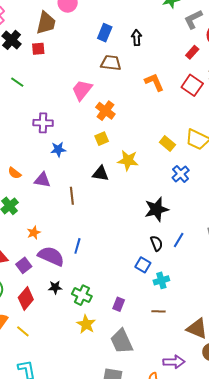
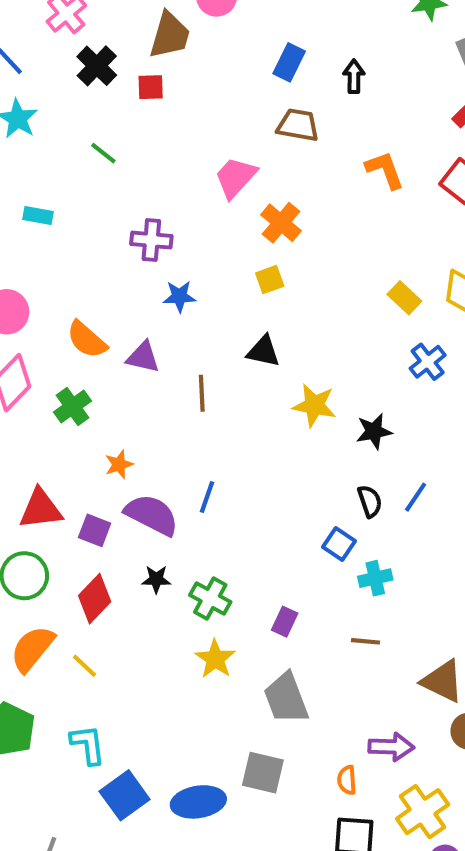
yellow star: (128, 160) -> (314, 405), moved
orange semicircle: (15, 173) -> (87, 340), size x1.5
black star: (157, 209) -> (374, 431), size x0.7
purple square: (24, 265) -> (95, 530), turned -35

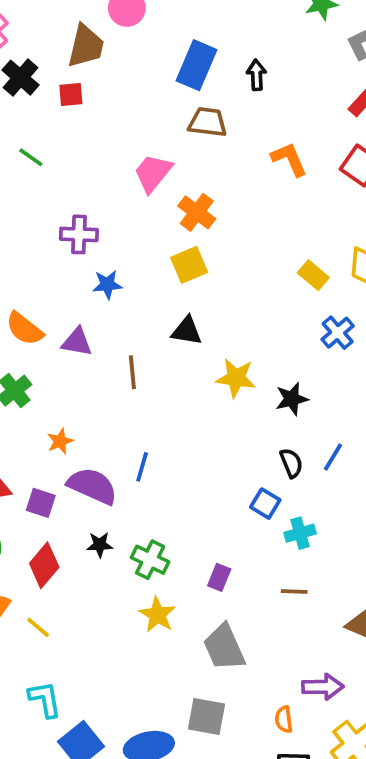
blue rectangle: (289, 62) -> (196, 65), size x1.4
yellow square: (270, 280) -> (189, 265), size x1.4

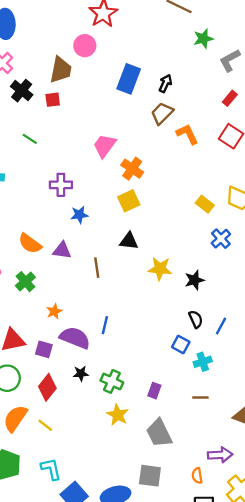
black arrow: (256, 75) -> (165, 83), turned 30
brown trapezoid: (208, 122) -> (162, 113), moved, turned -50
blue line: (333, 457) -> (221, 326), moved

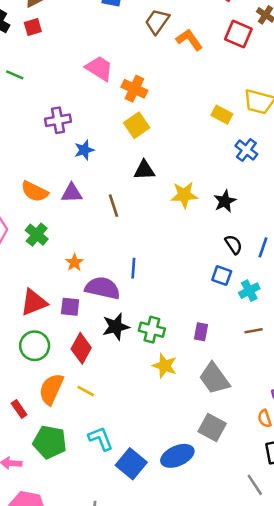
pink trapezoid: (105, 146) -> (99, 68), turned 95
black star: (81, 373) -> (116, 327), size x1.5
gray square: (150, 476) -> (212, 428), turned 30

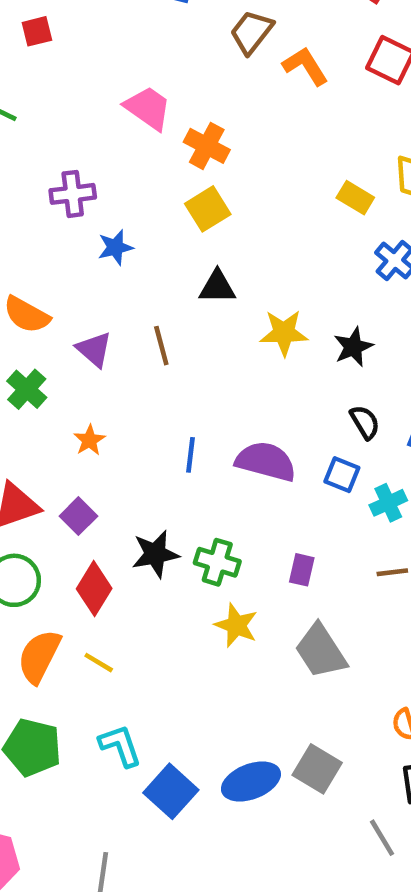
purple triangle: (72, 193) -> (94, 349), moved, turned 40
purple semicircle: (103, 288) -> (266, 461), moved
purple square: (70, 307) -> (78, 516), turned 36
gray square: (212, 428) -> (317, 769), moved

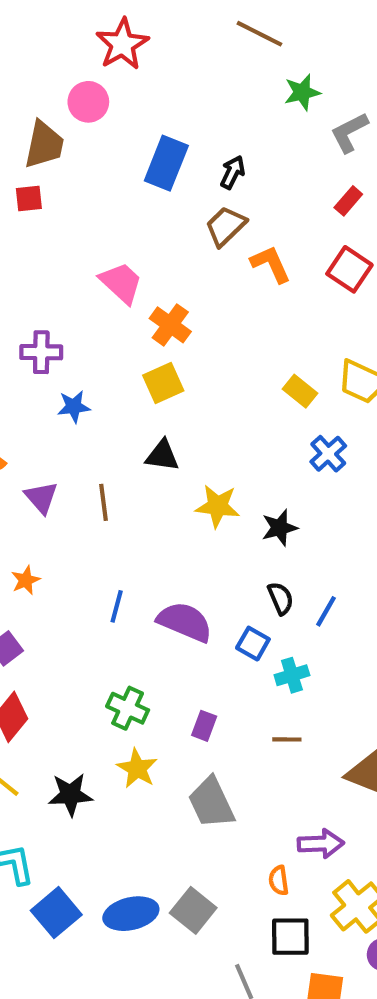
black star: (155, 554) -> (70, 795), moved

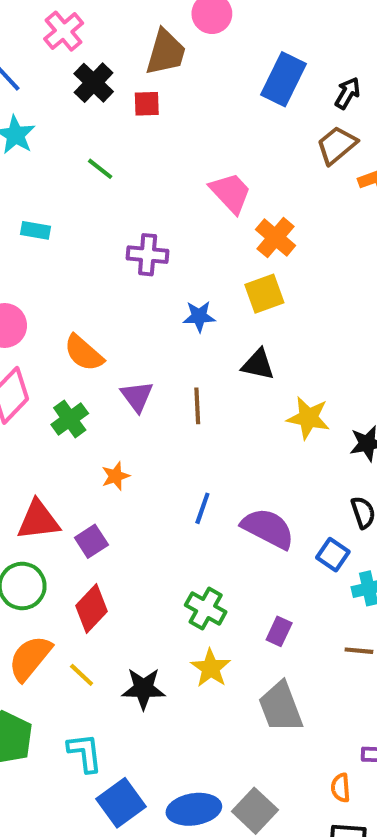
blue star: (74, 407) -> (199, 316), moved

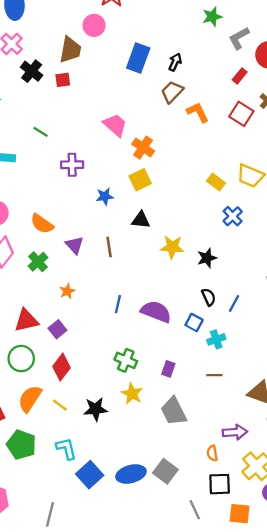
green line: (100, 169) -> (41, 132), moved

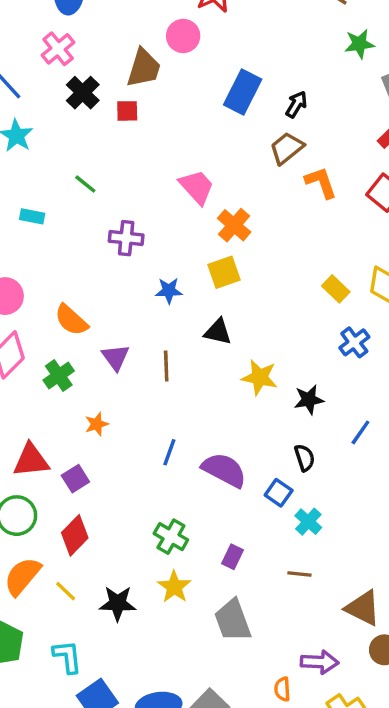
blue line: (234, 304) -> (360, 432), moved
cyan cross: (216, 339) -> (308, 522), turned -36

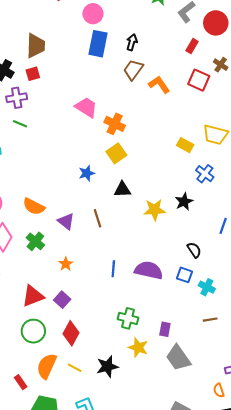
pink circle: (183, 36) -> (93, 14), moved
purple cross: (126, 238) -> (17, 98), moved
black star: (309, 400) -> (184, 202), moved
purple rectangle: (232, 557) -> (165, 329), moved

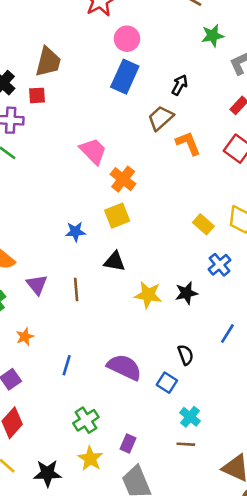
black arrow: (132, 42) -> (180, 85), moved
blue line: (113, 269) -> (67, 365), moved
cyan cross: (207, 287) -> (190, 417), moved
green cross: (128, 318) -> (86, 420), turned 30

